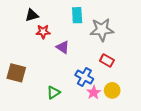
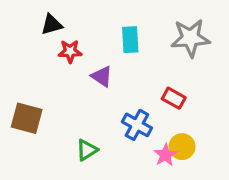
cyan rectangle: (77, 15) -> (130, 40), moved
gray star: (102, 30) -> (190, 38), moved
pink star: (94, 92) -> (165, 155), moved

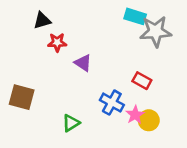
cyan rectangle: (130, 40) -> (135, 16), moved, turned -70
pink star: (165, 155) -> (135, 115), moved

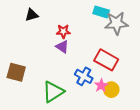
red star: (57, 42) -> (63, 31), moved
red rectangle: (142, 81) -> (106, 60), size x1.6
green triangle: (71, 123) -> (53, 92), size x1.6

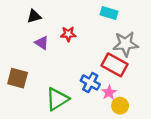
gray star: (116, 23) -> (126, 44), moved
purple triangle: (62, 47) -> (42, 43), moved
yellow circle: (111, 90) -> (120, 106), moved

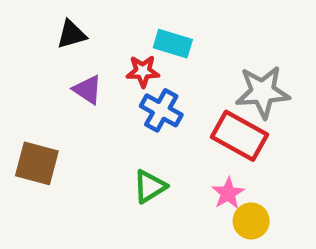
cyan rectangle: (109, 13) -> (173, 44), moved
blue cross: (90, 83) -> (161, 110), moved
green triangle: (57, 99) -> (150, 186), moved, size x0.7

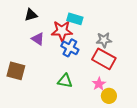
red star: (143, 71) -> (62, 31), size x1.5
gray star: (263, 92) -> (104, 40), moved, size x0.7
green triangle: (150, 186) -> (65, 81), turned 42

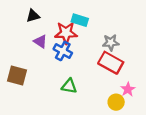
blue cross: (70, 48) -> (63, 51), moved
pink star: (99, 84) -> (128, 89), moved

